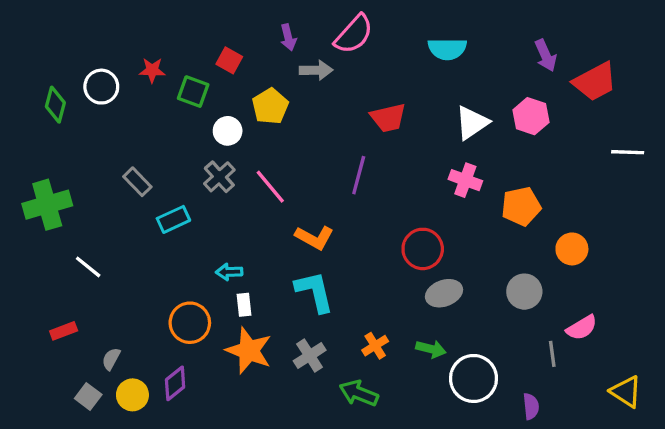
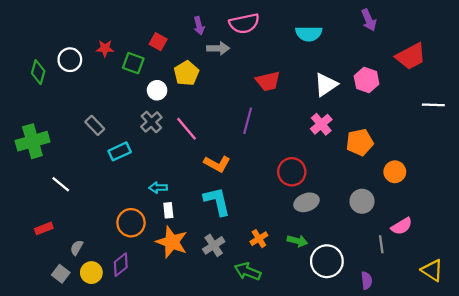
pink semicircle: (354, 34) -> (244, 23), turned 36
purple arrow: (546, 55) -> (369, 20), moved
pink cross: (465, 180) -> (321, 124), turned 30

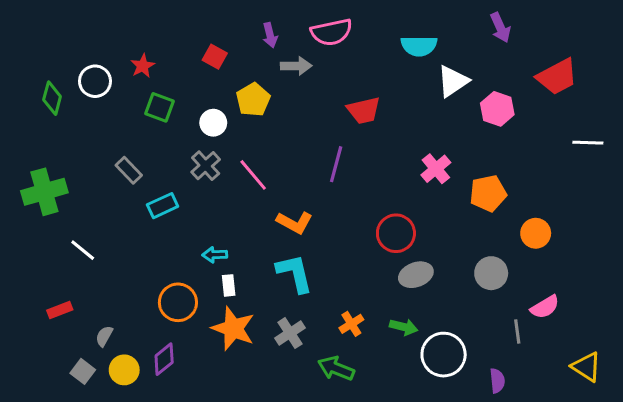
red star: (105, 48) -> (143, 66), turned -30
green square: (133, 63) -> (159, 107), moved
white triangle: (326, 85) -> (453, 81), moved

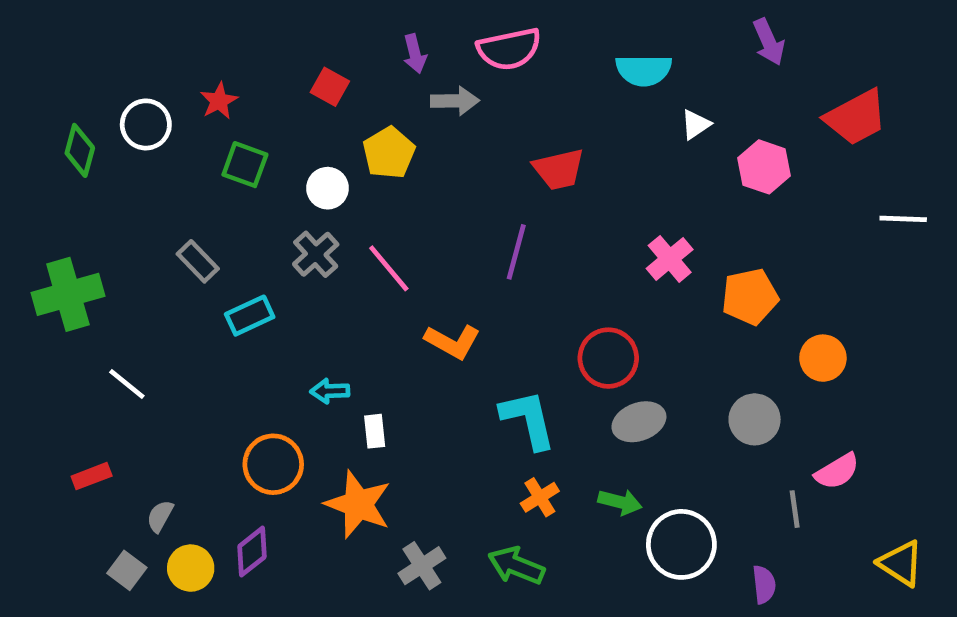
white triangle: (453, 81) -> (696, 124), size x0.6
cyan L-shape: (295, 273) -> (528, 419), moved
white rectangle: (229, 285) -> (375, 431), moved
gray cross: (290, 333) -> (422, 566), moved

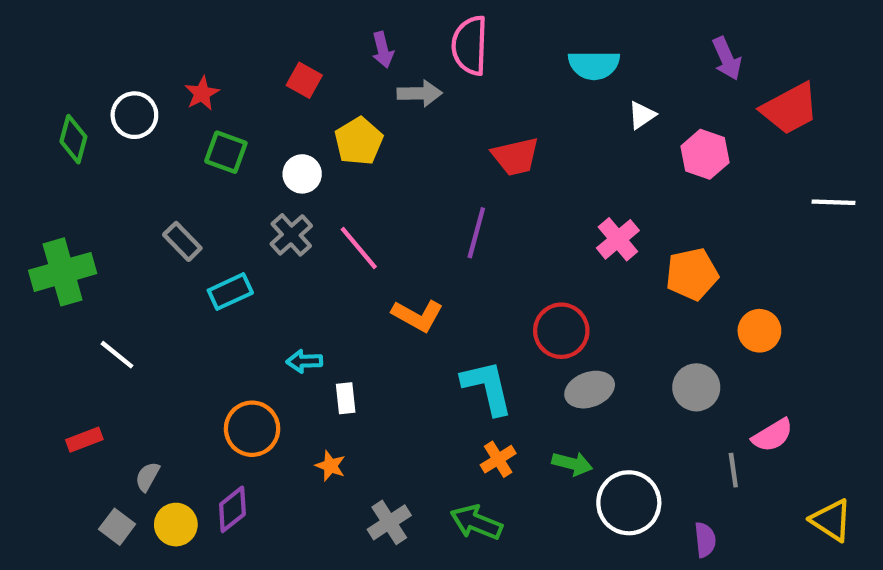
purple arrow: (769, 42) -> (727, 59), moved
pink semicircle: (509, 49) -> (470, 45), turned 104
orange star: (358, 504) -> (330, 466), size x0.5

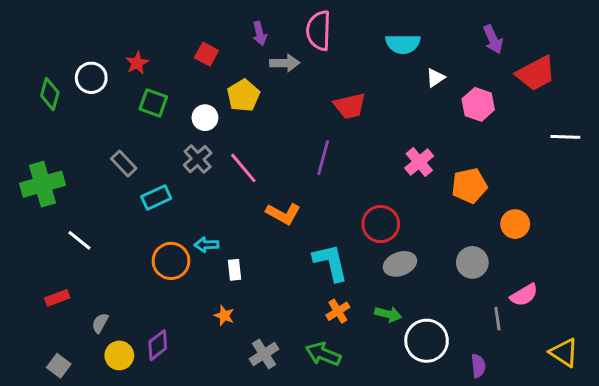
orange circle: (252, 429) -> (171, 261), moved
gray square: (117, 527) -> (59, 366), moved

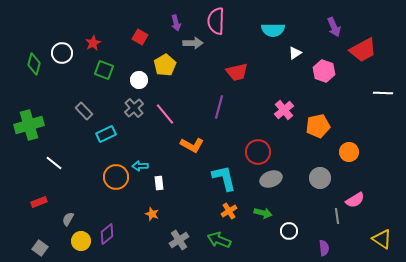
white circle: (427, 341) -> (289, 231), size x0.6

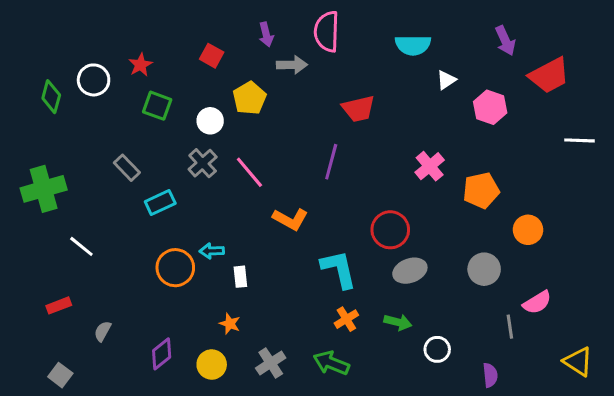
yellow circle: (81, 241) -> (212, 365), moved

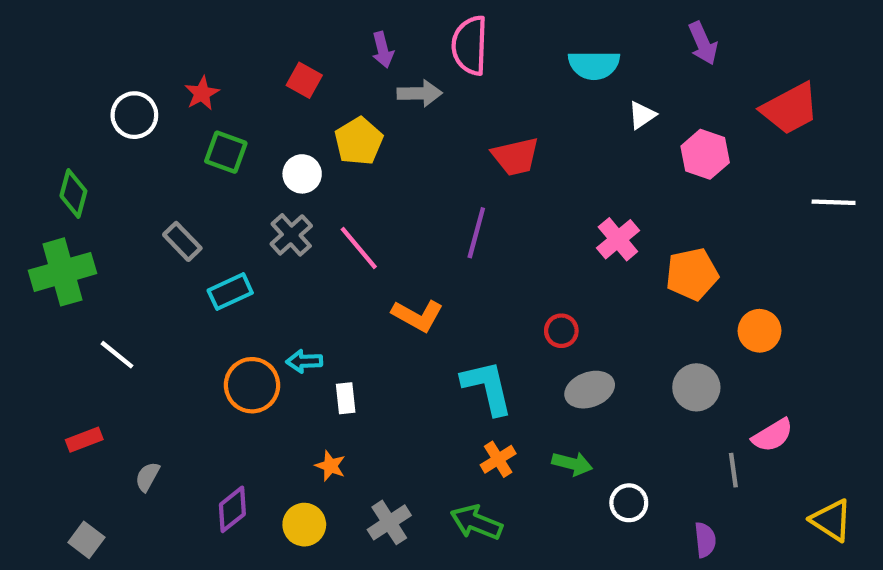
purple arrow: (505, 41) -> (703, 43), moved
green diamond: (51, 97) -> (73, 194), moved
red circle: (390, 230) -> (561, 331), size x0.6

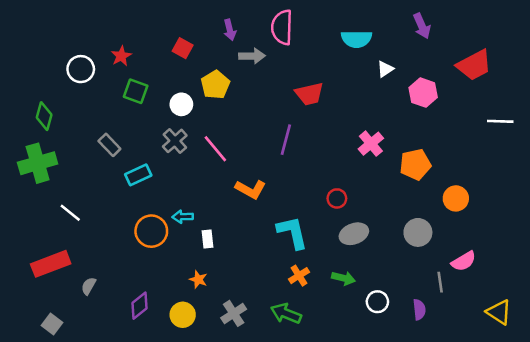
red rectangle: (84, 440) -> (51, 264), size x1.8
purple semicircle: (705, 540) -> (419, 310), moved

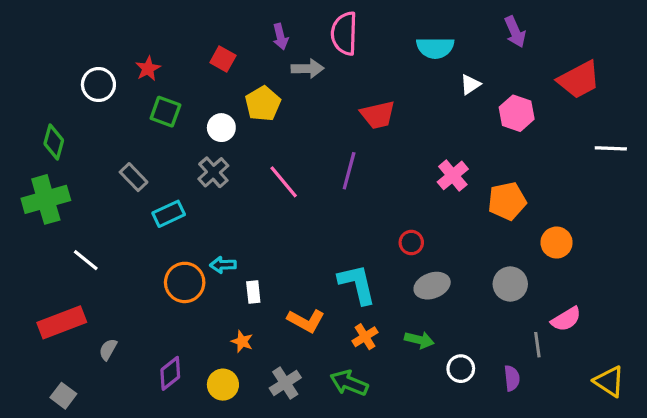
pink line: (215, 149) -> (284, 182), moved
orange L-shape: (251, 189) -> (306, 321), moved

